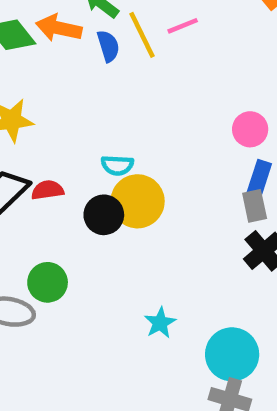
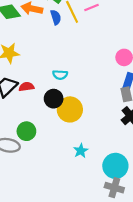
yellow circle: (138, 201) -> (70, 109), moved

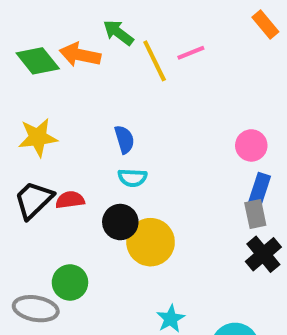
blue semicircle: (56, 17) -> (124, 139), moved

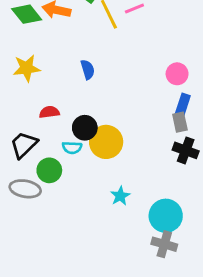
cyan semicircle: (132, 178) -> (72, 148), moved
black trapezoid: (34, 200) -> (24, 145), moved
black cross: (263, 254) -> (186, 150), turned -30

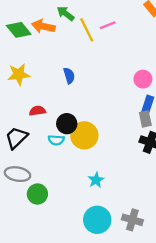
green circle: (49, 170) -> (37, 194), moved
cyan circle: (166, 216) -> (97, 220), moved

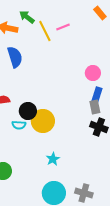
blue semicircle: (69, 76) -> (15, 57), moved, size x1.5

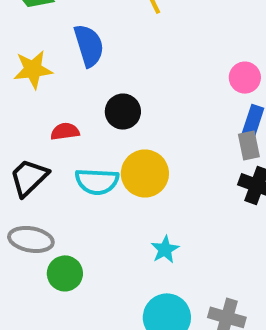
black circle: (28, 111) -> (123, 112), moved
cyan semicircle: (19, 125) -> (97, 181), size x1.5

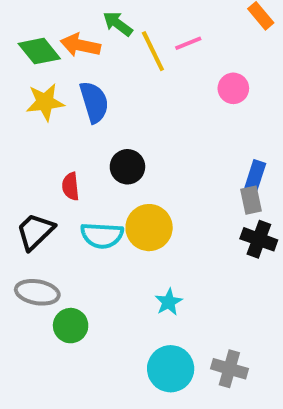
yellow star: (33, 70) -> (45, 102), moved
pink circle: (245, 78) -> (233, 88), moved
red semicircle: (65, 132) -> (71, 186), turned -88

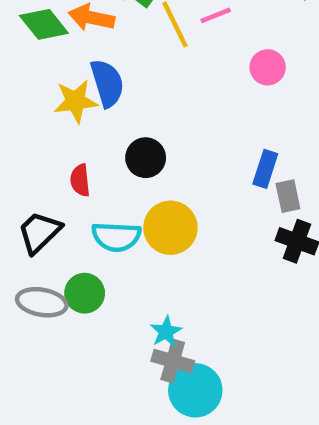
yellow star: (45, 102) -> (76, 101), moved
blue rectangle: (255, 177) -> (265, 169), moved
cyan star: (169, 302) -> (166, 332), moved
green circle: (71, 326) -> (85, 293), moved
gray cross: (229, 369) -> (173, 361), moved

